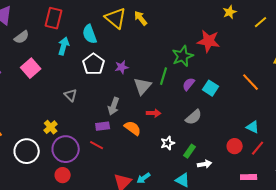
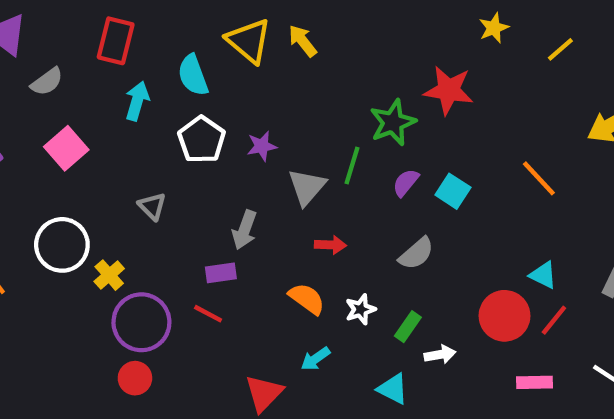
orange semicircle: (133, 128) -> (307, 299), moved
red circle: (235, 146) -> (505, 316), size x1.5
white circle: (27, 151) -> (62, 245), moved
cyan arrow: (144, 178) -> (315, 359), moved

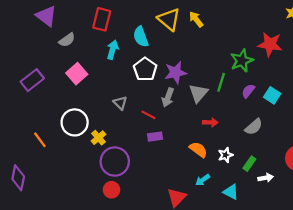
purple star: (262, 146) -> (176, 73), size x1.5
gray arrow: (245, 230) -> (168, 97), moved
red line: (208, 314) -> (148, 115), moved
cyan triangle: (393, 389) -> (231, 192), moved

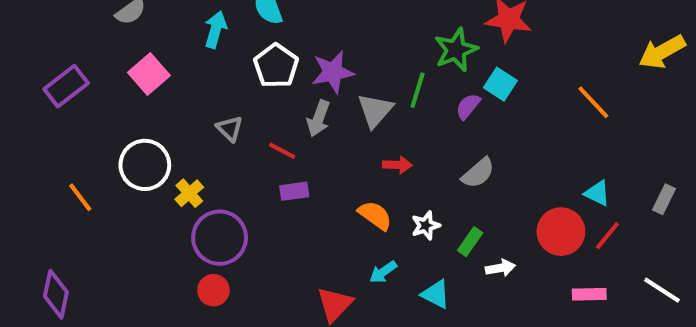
cyan square: (272, 95) -> (500, 84), moved
purple diamond: (18, 178) -> (56, 294), moved

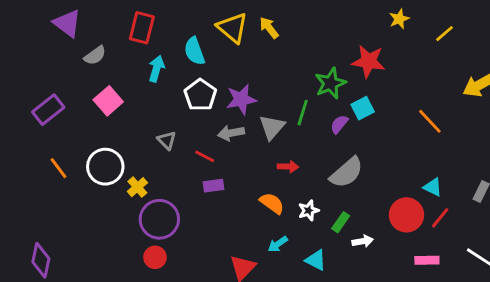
cyan square: (500, 84) -> (363, 108), turned 30
gray arrow: (319, 118) -> (231, 133), turned 60
gray semicircle: (478, 173) -> (347, 172), size x1.4
orange line: (80, 197) -> (58, 168), moved

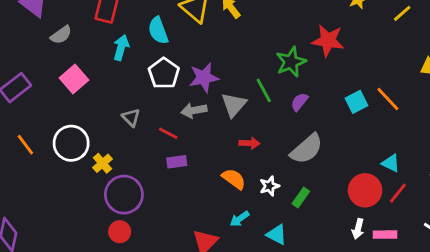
cyan square: (363, 108) -> (357, 102), moved
green line: (303, 113) -> (264, 90), turned -45
white arrow: (363, 241) -> (358, 229), moved, turned 114

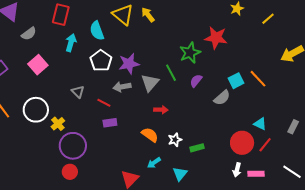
gray semicircle: (307, 149) -> (222, 98), moved, size x0.7
green rectangle: (301, 197) -> (197, 148), turned 40
cyan triangle: (277, 235) -> (180, 174), turned 42

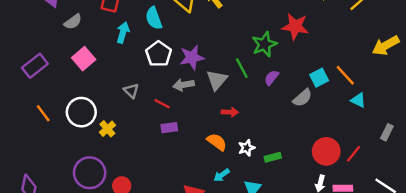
cyan triangle: (260, 124) -> (358, 100), moved
purple circle: (73, 146) -> (90, 173), moved

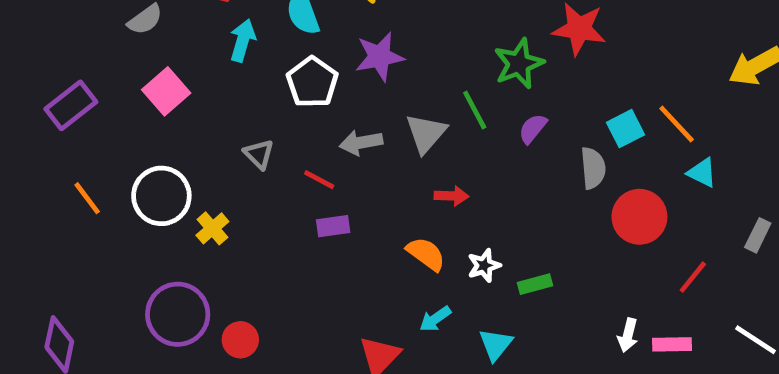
purple star: (192, 57) -> (380, 57), moved
gray semicircle: (302, 98) -> (593, 168), turned -54
red circle: (326, 151) -> (639, 217), moved

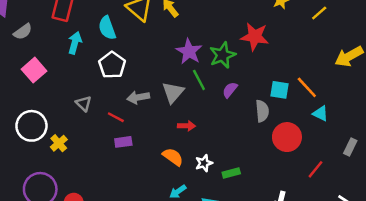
purple star: (380, 57) -> (189, 51), moved, turned -30
cyan square: (626, 129) -> (280, 90), turned 36

